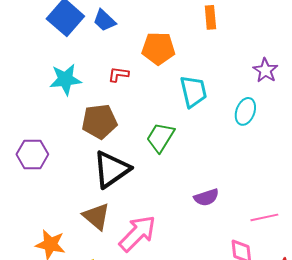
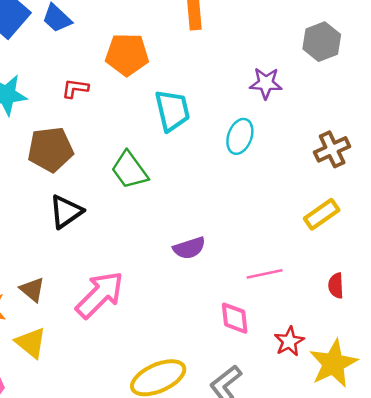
purple star: (265, 70) -> (266, 83), turned -30
green trapezoid: (160, 137) -> (130, 170), turned -68
black triangle: (111, 169) -> (66, 212), size x0.7
brown triangle: (96, 216) -> (32, 290), moved, size x0.7

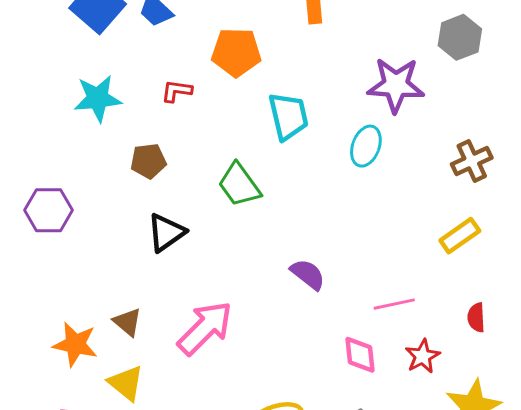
purple star: (266, 83) -> (396, 85), size x1.5
brown pentagon: (50, 149) -> (148, 161), size x0.7
purple semicircle: (189, 248) -> (308, 274), turned -124
red star: (289, 341) -> (423, 356), moved

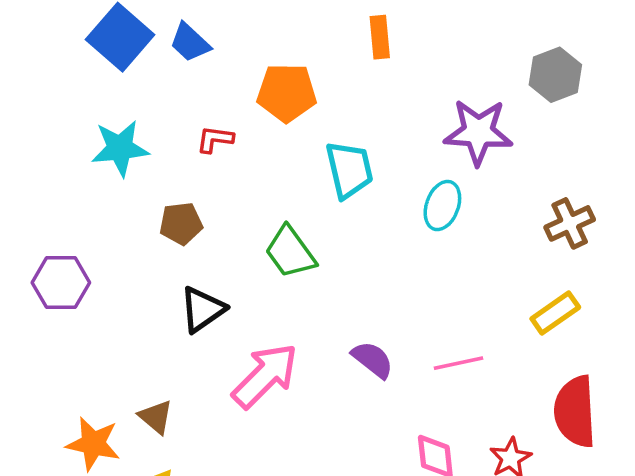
pink line: (394, 304) -> (459, 363), moved
red semicircle: (476, 318) -> (575, 412), size x2.0
pink arrow: (205, 328) -> (265, 376), moved

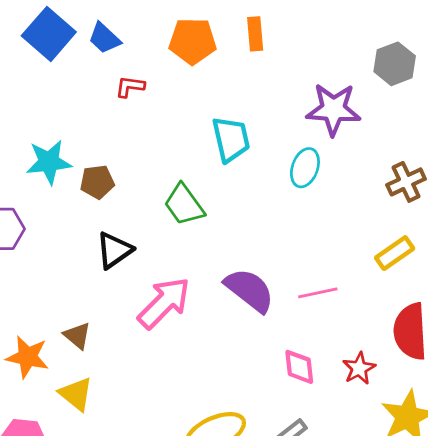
orange pentagon: (287, 93) -> (193, 41), moved
red L-shape: (215, 139) -> (130, 87), moved
cyan star: (120, 148) -> (49, 162), moved
purple semicircle: (373, 360) -> (249, 290), size x1.5

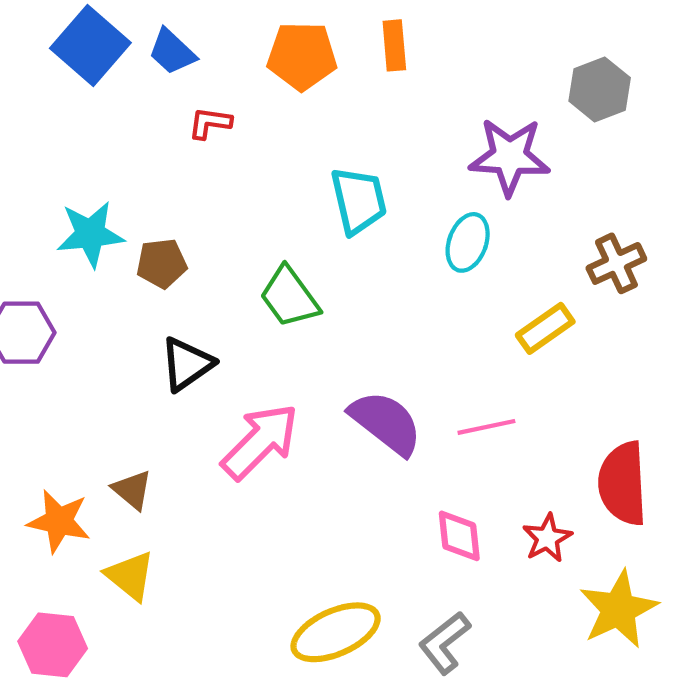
yellow rectangle: (395, 253) -> (545, 328), moved

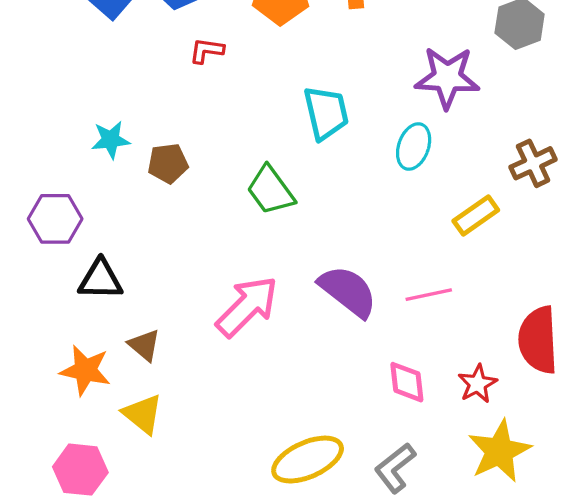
cyan star: (90, 234) -> (111, 140), size x0.7
black triangle: (187, 364) -> (101, 279), moved, turned 36
yellow star: (619, 609) -> (499, 451), moved

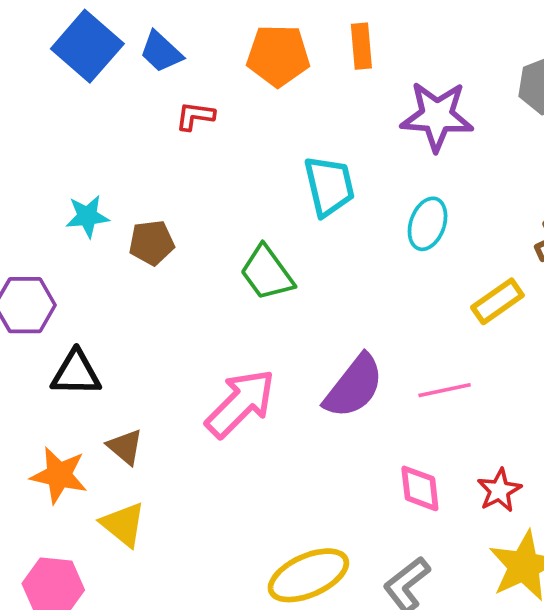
purple star: (447, 77) -> (437, 116), moved
purple semicircle: (348, 291) -> (354, 386), turned 90

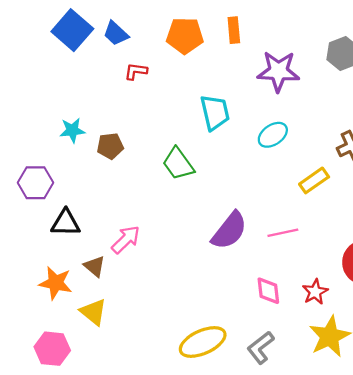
cyan ellipse: (428, 224) -> (273, 135), turned 36
pink arrow: (240, 403) -> (126, 240), moved, size x0.7

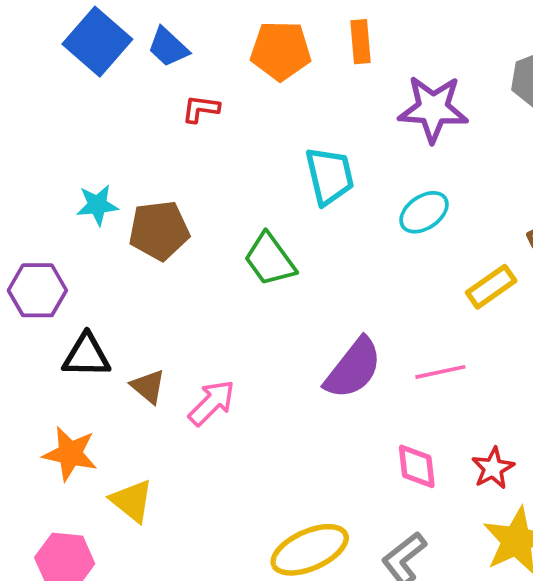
brown pentagon: (110, 146) -> (159, 230), size x1.4
pink arrow: (126, 240) -> (212, 403), moved
brown triangle: (95, 266) -> (148, 386), moved

